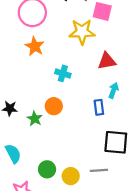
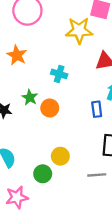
orange star: (35, 46) -> (17, 55), moved
green star: (35, 119) -> (30, 97), moved
yellow circle: (71, 176) -> (60, 156), moved

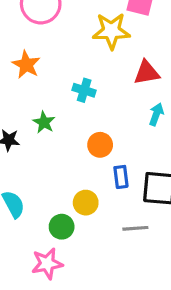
orange circle: (50, 108) -> (100, 145), moved
blue rectangle: (97, 109) -> (121, 177), moved
pink star: (17, 197) -> (47, 264), moved

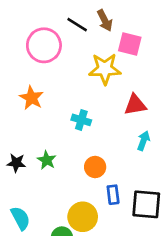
green star: (44, 122) -> (47, 160), moved
yellow circle: (86, 203) -> (83, 217), size x1.4

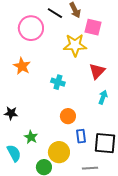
red triangle: (135, 105) -> (97, 71), turned -36
green star: (47, 160) -> (31, 137), moved

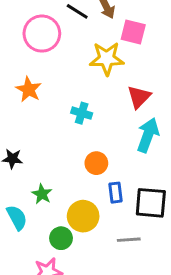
cyan arrow: (103, 97) -> (148, 135), size x1.6

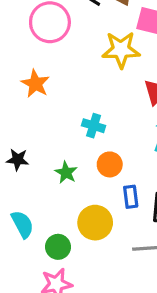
cyan cross: (82, 113) -> (94, 126), moved
green star: (42, 194) -> (66, 173), moved
green circle: (61, 238) -> (58, 247), moved

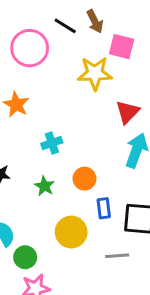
cyan cross: (94, 126) -> (52, 143), moved, turned -36
green circle: (58, 247) -> (25, 257), moved

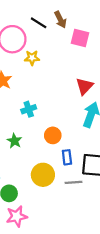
yellow star: (95, 73) -> (32, 58), moved, size x0.6
green star: (44, 186) -> (14, 141), moved
gray line: (117, 256) -> (74, 182), moved

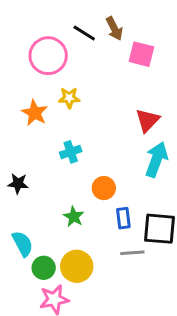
yellow star: (32, 58) -> (69, 98), moved
green star: (14, 141) -> (74, 217), moved
yellow circle: (43, 175) -> (77, 266), moved

